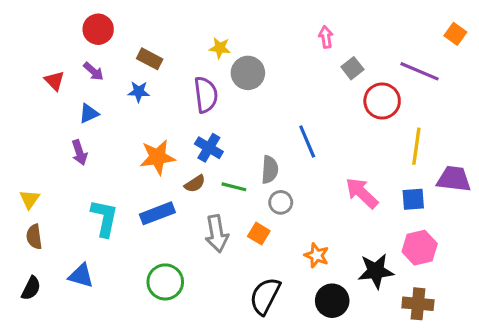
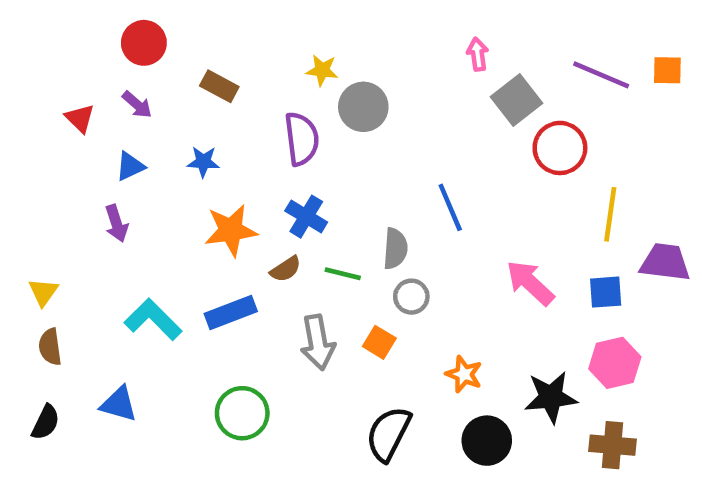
orange square: (455, 34) -> (667, 70), moved, turned -35
gray square: (352, 68) -> (516, 100), size x1.5
purple line: (420, 71) -> (601, 75), moved
blue star: (139, 92) -> (203, 162), moved
cyan L-shape: (104, 218) -> (153, 319), turned -57

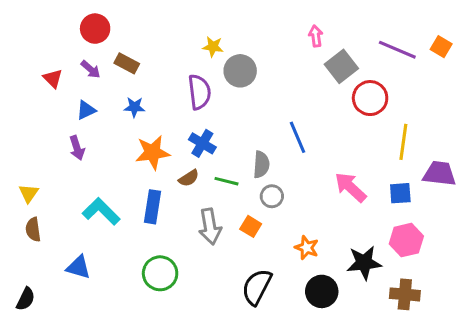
orange square: (667, 70) -> (441, 47), turned 30
brown rectangle: (219, 86) -> (127, 63), moved
blue rectangle: (231, 313) -> (153, 207), turned -60
black semicircle: (46, 422) -> (26, 299), moved

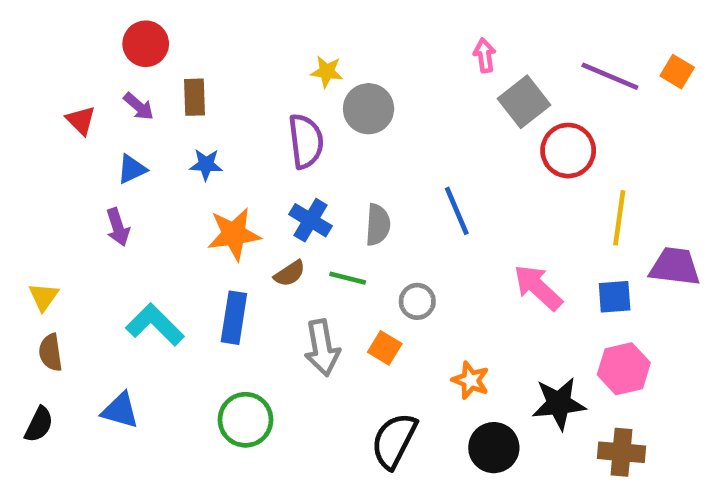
brown rectangle: (127, 63) -> (194, 97), turned 60
gray semicircle: (261, 165) -> (378, 225), moved
black semicircle: (26, 299) -> (39, 424), moved

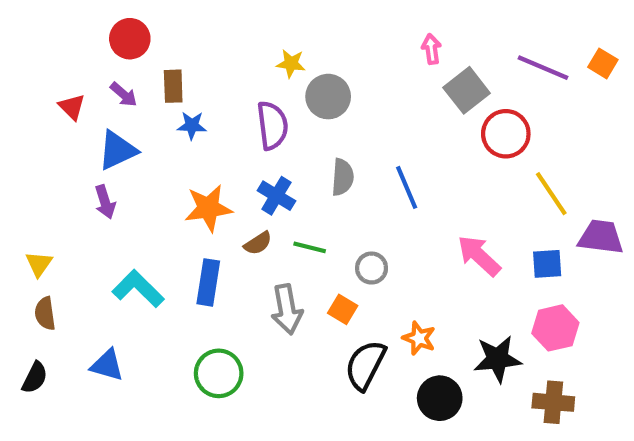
blue star: (206, 164) -> (192, 125), moved
blue triangle: (132, 169) -> (117, 150), size x1.5
yellow line: (619, 218) -> (551, 194), turned -42
gray semicircle: (378, 225) -> (343, 177), moved
black semicircle: (394, 441) -> (365, 365), moved

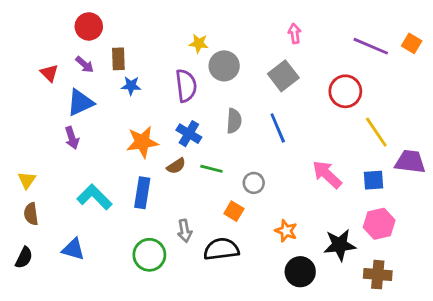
gray square: (467, 90) -> (283, 76), moved
gray arrow: (287, 309) -> (185, 231), moved, size x0.7
black semicircle: (365, 365) -> (221, 249), moved, turned 56

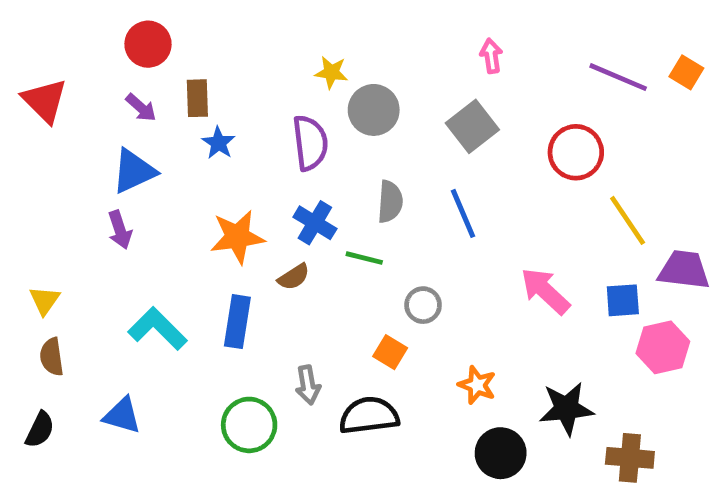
red triangle: (49, 73) -> (45, 101), moved, size x1.5
blue star: (131, 86) -> (219, 143), turned 30
green line: (211, 169) -> (364, 258), moved
pink hexagon: (379, 224) -> (663, 347), moved

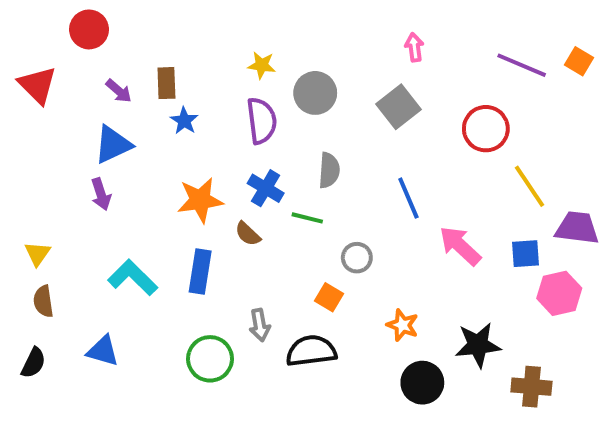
red circle: (148, 44) -> (89, 29), moved
yellow star: (331, 72) -> (262, 65), moved
blue line: (463, 213) -> (408, 198), moved
brown semicircle: (294, 277) -> (248, 234), turned 76

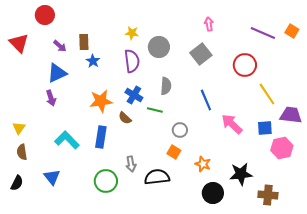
orange square: (329, 297) -> (174, 152), moved
blue triangle: (103, 351) -> (52, 177), turned 36

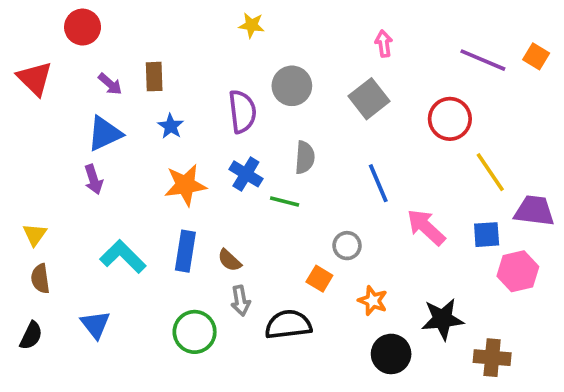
yellow star: (132, 33) -> (251, 25), moved
blue star: (93, 61) -> (171, 126), moved
brown semicircle: (125, 118) -> (229, 260), moved
gray circle: (180, 130) -> (347, 246), moved

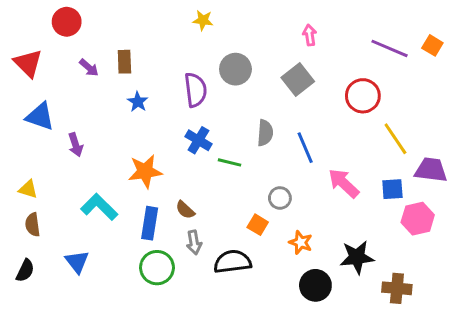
blue triangle: (105, 134) -> (40, 117), moved, turned 44
gray semicircle: (305, 157) -> (265, 133), moved
orange star: (185, 185) -> (145, 171), moved
yellow triangle: (35, 235) -> (28, 189), turned -48
blue rectangle: (185, 251) -> (150, 223), moved

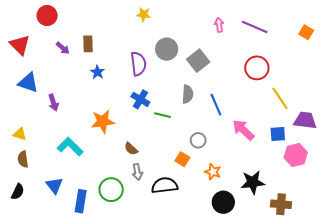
purple line: (390, 48) -> (255, 27), moved
gray square: (298, 80) -> (198, 61), moved
blue rectangle: (150, 223) -> (81, 201), moved

